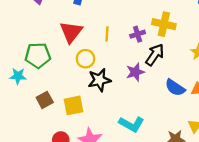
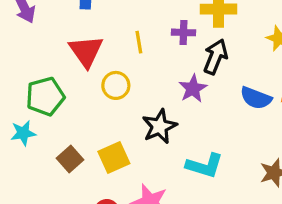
purple cross: (138, 34) -> (184, 32), turned 32
black star: (99, 80) -> (159, 126), moved

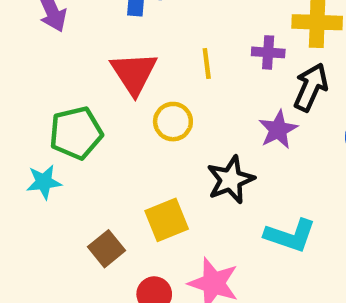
brown square: (70, 159) -> (106, 249), moved

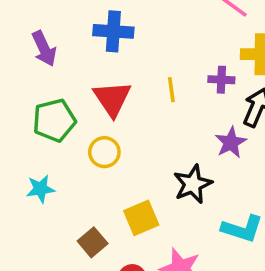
yellow circle: (173, 122) -> (104, 152), moved
green pentagon: (76, 133) -> (54, 120), moved

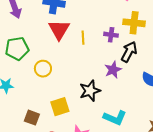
red triangle: (112, 99) -> (59, 30), moved
brown square: (93, 242) -> (32, 118), turned -35

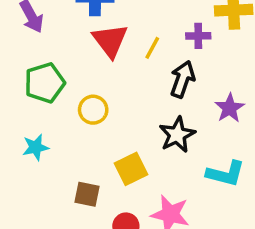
yellow line: (83, 38) -> (152, 48), turned 40
black arrow: (129, 52) -> (182, 79), moved
purple star: (113, 70) -> (229, 108), moved

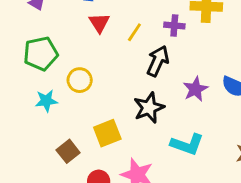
red triangle: (110, 41) -> (99, 23), size x0.7
cyan star: (36, 147) -> (46, 101), moved
brown square: (87, 194) -> (68, 151), turned 35

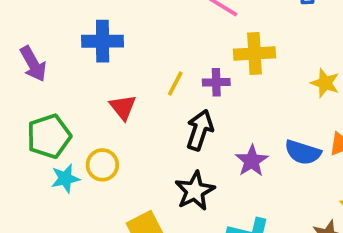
red triangle: (99, 23) -> (123, 107), moved
yellow line: (134, 32) -> (175, 83), moved
cyan star: (46, 101) -> (65, 179), moved

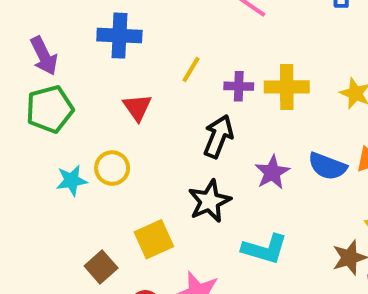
yellow cross: (255, 53) -> (287, 87), moved
yellow line: (175, 83) -> (191, 70), moved
green pentagon: (49, 136) -> (50, 109), moved

